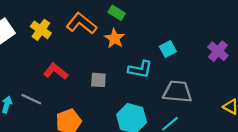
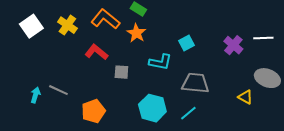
red L-shape: (56, 71) -> (96, 52), moved

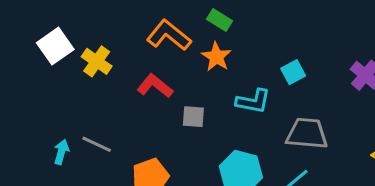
yellow cross: (67, 25) -> (97, 61), moved

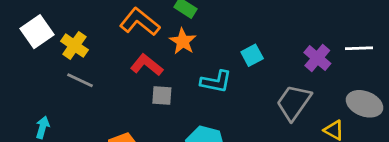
red L-shape: (155, 86) -> (147, 65), moved
gray trapezoid: (307, 134) -> (294, 102), moved, turned -60
gray line: (97, 144) -> (80, 80), moved

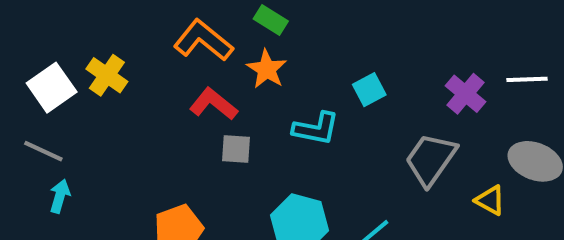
white square: (37, 32) -> (52, 88), moved
gray line: (80, 80) -> (43, 151), moved

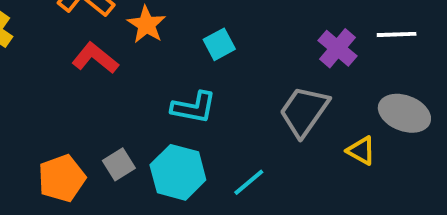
cyan square: (369, 90) -> (219, 44), moved
cyan L-shape: (316, 129) -> (194, 107), moved
gray square: (236, 149) -> (119, 164), moved, turned -36

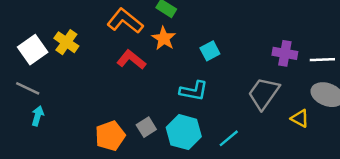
white line: (397, 34) -> (322, 60), moved
purple cross: (337, 48) -> (285, 53), turned -30

